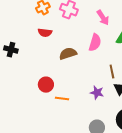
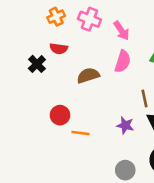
pink arrow: (103, 18) -> (121, 31), moved
black cross: (11, 50) -> (37, 64), moved, turned 32

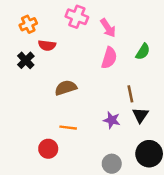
orange cross: (56, 17) -> (28, 24), moved
brown semicircle: (88, 75) -> (66, 88), moved
red circle: (60, 115) -> (48, 149), moved

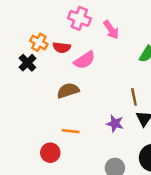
orange cross: (28, 24) -> (39, 42), moved, turned -35
red semicircle: (47, 45) -> (62, 48), moved
pink semicircle: (109, 58) -> (84, 60), moved, turned 40

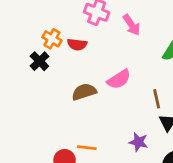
pink semicircle: (84, 60) -> (119, 79), moved
purple star: (115, 124) -> (138, 142), moved
orange line: (71, 131) -> (87, 148), moved

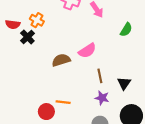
red semicircle: (77, 44) -> (13, 24), moved
brown line: (157, 99) -> (100, 76), moved

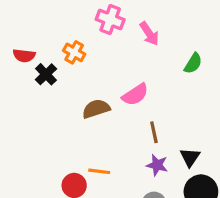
orange cross: (37, 20) -> (74, 52), moved
black triangle: (124, 83) -> (190, 157), moved

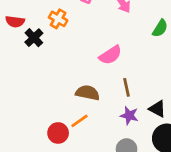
brown semicircle: (96, 109) -> (88, 93), moved, turned 30
black triangle: (190, 157) -> (157, 109), turned -36
orange line: (99, 171) -> (80, 121), turned -42

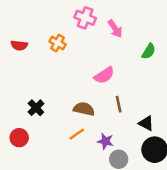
black cross: (34, 38) -> (36, 108), moved
purple star: (129, 116) -> (105, 141), moved
red circle: (58, 133) -> (19, 138), moved

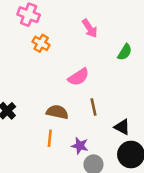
pink cross: (85, 18) -> (29, 15), moved
orange cross: (58, 43) -> (41, 43), moved
orange line: (77, 134) -> (50, 138), turned -49

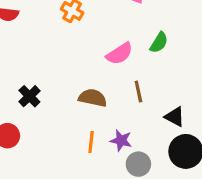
green semicircle: (125, 52) -> (159, 43), moved
orange line: (50, 138) -> (91, 142), moved

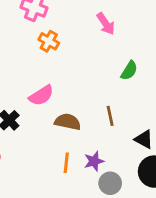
pink semicircle: (119, 54) -> (41, 95), moved
purple star: (121, 140) -> (94, 161), turned -30

